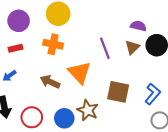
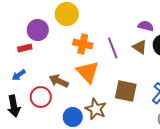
purple circle: (19, 21) -> (38, 30), moved
orange cross: (53, 44) -> (83, 44), moved
brown triangle: (132, 47) -> (140, 47), turned -42
red circle: (32, 117) -> (41, 97), moved

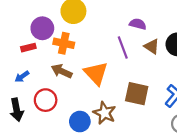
purple semicircle: (146, 26) -> (138, 24), moved
orange cross: (83, 44) -> (64, 43), moved
brown arrow: (59, 81) -> (62, 71), moved

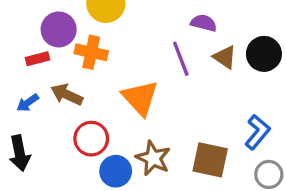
brown arrow: (62, 71) -> (67, 95), moved
brown square: (137, 94) -> (210, 160), moved
red circle: (46, 100) -> (91, 139), moved

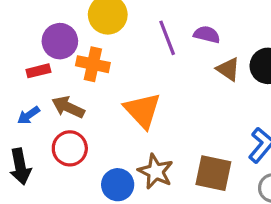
purple line: (181, 59) -> (167, 38), moved
red circle: (91, 139) -> (70, 148), moved

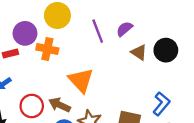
purple semicircle: (207, 35) -> (124, 29), turned -54
brown arrow: (68, 107) -> (60, 105), moved

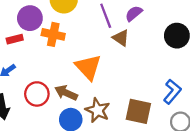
brown triangle: (139, 52) -> (121, 38), moved

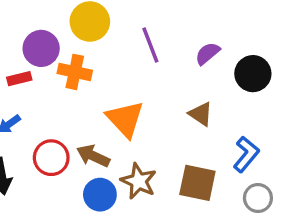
purple semicircle: (134, 13) -> (208, 53), moved
brown triangle: (121, 38) -> (201, 114), moved

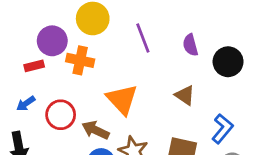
purple semicircle: (208, 53) -> (190, 45), turned -65
red circle: (51, 158) -> (61, 115), moved

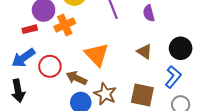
orange cross: (80, 60) -> (65, 25), turned -36
black circle: (228, 62) -> (181, 48), moved
blue arrow: (26, 104) -> (23, 58), size x1.6

